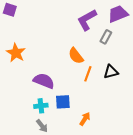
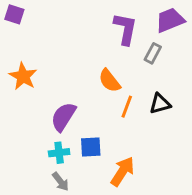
purple L-shape: (87, 20) -> (125, 29), turned 130
purple semicircle: (44, 81) -> (63, 117), turned -80
orange arrow: (85, 119) -> (122, 171), size x1.5

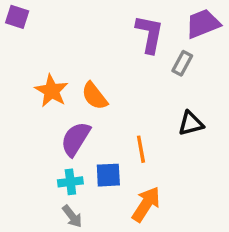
orange star: (23, 76) -> (52, 91), moved
orange semicircle: (110, 81) -> (95, 96), moved
orange line: (127, 107) -> (141, 149), moved, turned -30

